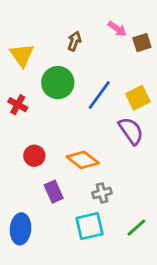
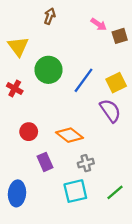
brown arrow: (74, 41) -> (50, 16), moved

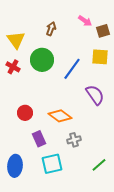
brown arrow: (50, 16) -> (51, 29), moved
yellow square: (116, 83) -> (100, 57), moved, turned 30
red cross: (15, 88) -> (13, 67), moved
cyan square: (75, 191) -> (52, 164), moved

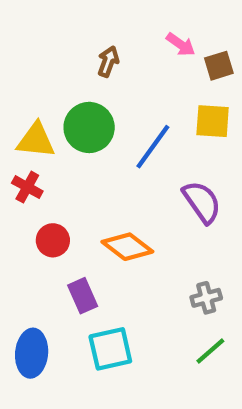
yellow triangle: (16, 40) -> (36, 140), moved, turned -48
red cross: (13, 67) -> (27, 187), moved
gray cross: (74, 140) -> (206, 298), moved

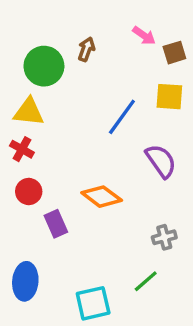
green circle: (89, 127) -> (44, 66), moved
red circle: (53, 240) -> (29, 192), moved
purple rectangle: (83, 296) -> (56, 224), moved
cyan square: (110, 349) -> (93, 303), moved
green line: (210, 351) -> (146, 281), moved

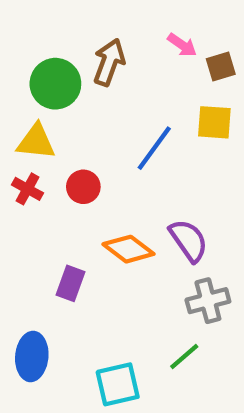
brown arrow: (86, 49) -> (109, 62), size x1.5
purple semicircle: (161, 161) -> (189, 240), moved
red circle: (29, 192) -> (83, 187), moved
purple rectangle: (56, 224) -> (70, 283), turned 44
gray cross: (164, 237) -> (208, 301), size x1.4

